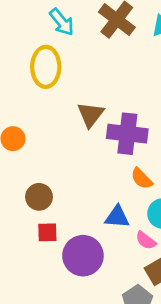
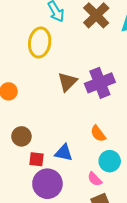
purple cross: (127, 134) -> (100, 83), moved, turned -36
blue triangle: (117, 217) -> (64, 153), moved
red square: (47, 232) -> (37, 159), moved

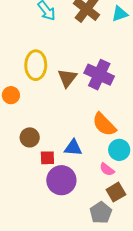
yellow ellipse: (40, 42) -> (36, 65), moved
purple cross: (100, 83) -> (99, 75), turned -36
orange semicircle: (98, 134) -> (104, 124), size x1.5

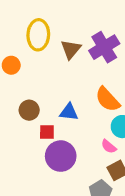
purple cross: (99, 75) -> (104, 47), turned 32
blue triangle: (73, 148) -> (69, 112), moved

